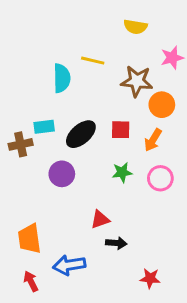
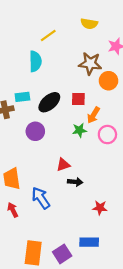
yellow line: (93, 61) -> (48, 36), moved, turned -49
orange arrow: (153, 140) -> (93, 115), moved
blue arrow: (69, 265) -> (41, 198), turned 65

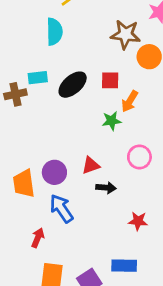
purple circle: (35, 131) -> (54, 172), moved
pink circle: (107, 135) -> (139, 157), moved
red arrow: (13, 210) -> (38, 238), moved, turned 48

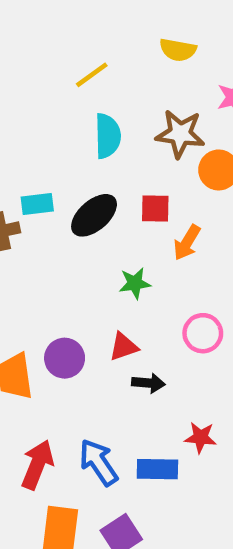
cyan semicircle: (54, 32) -> (108, 136), moved
green star: (112, 121) -> (135, 283), moved
blue arrow: (61, 209) -> (99, 462), moved
red arrow: (38, 238) -> (37, 465), size x1.5
blue rectangle: (124, 266) -> (157, 469), moved

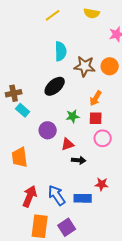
yellow line: (92, 75) -> (53, 15), moved
brown star: (180, 134) -> (85, 66), moved
cyan rectangle: (37, 204) -> (23, 110), moved, turned 48
red square: (155, 209) -> (96, 118), moved
purple circle: (65, 358) -> (48, 130), moved

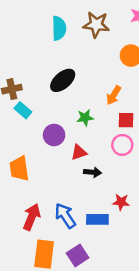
cyan semicircle: (61, 51) -> (59, 28), moved
brown star: (85, 66) -> (96, 25), moved
red square: (96, 118) -> (126, 120), moved

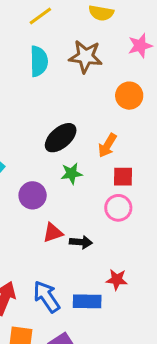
black ellipse: (63, 80) -> (61, 138), moved
red triangle: (79, 152) -> (53, 233), moved

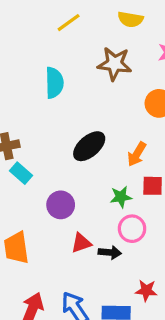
cyan semicircle: (39, 61) -> (54, 83), moved
green star: (72, 174) -> (121, 197), moved
pink circle: (118, 208) -> (132, 229), moved

